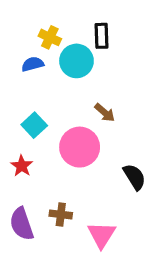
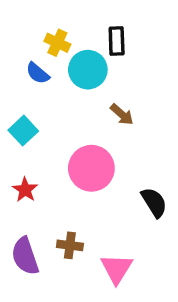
blue semicircle: (33, 64) -> (38, 73), turned -125
brown arrow: (105, 113) -> (122, 114), moved
cyan square: (34, 125) -> (23, 131), moved

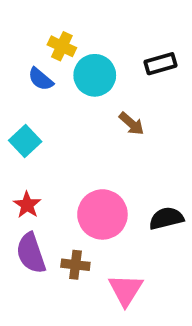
black rectangle: (117, 41) -> (160, 64), moved, turned 76
pink circle: (91, 168) -> (102, 214), moved
black semicircle: (154, 202) -> (166, 218), turned -72
purple semicircle: (25, 256) -> (31, 253), moved

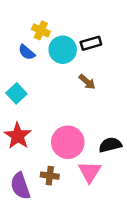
black rectangle: (160, 64) -> (91, 43), moved
red star: (27, 205) -> (18, 136), size x1.5
purple semicircle: (31, 253) -> (20, 186), moved
pink triangle: (126, 290) -> (90, 172), moved

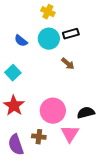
yellow cross: (41, 30) -> (48, 12), moved

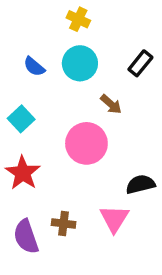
black rectangle: (71, 34) -> (140, 63), moved, turned -35
pink circle: (53, 111) -> (86, 143), moved

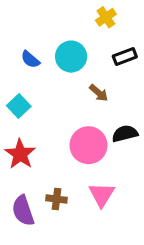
yellow cross: (78, 19) -> (106, 17), moved, turned 30
black rectangle: (140, 63) -> (125, 57), turned 30
pink circle: (86, 143) -> (89, 145), moved
black semicircle: (140, 184) -> (125, 134), moved

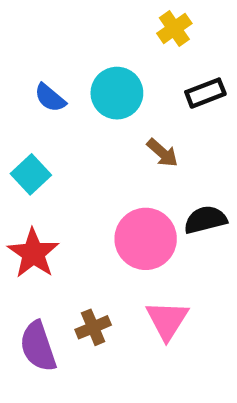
brown cross: (57, 199) -> (93, 327), turned -30

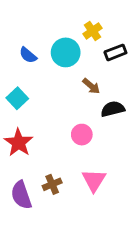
yellow cross: (174, 28) -> (93, 31), moved
black semicircle: (205, 220) -> (113, 109), moved
pink circle: (146, 239) -> (82, 135), size x0.6

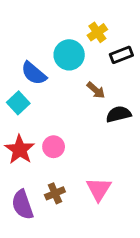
blue semicircle: (28, 55) -> (34, 73), moved, size x1.4
pink circle: (82, 135) -> (54, 147), moved

